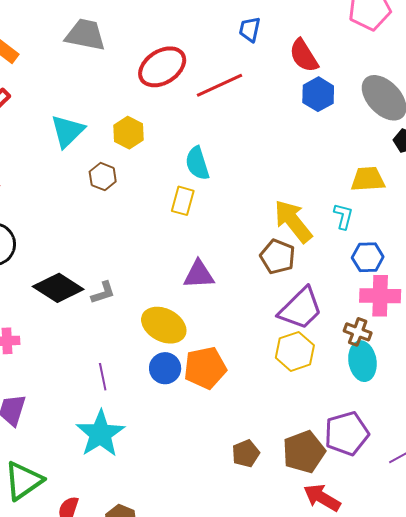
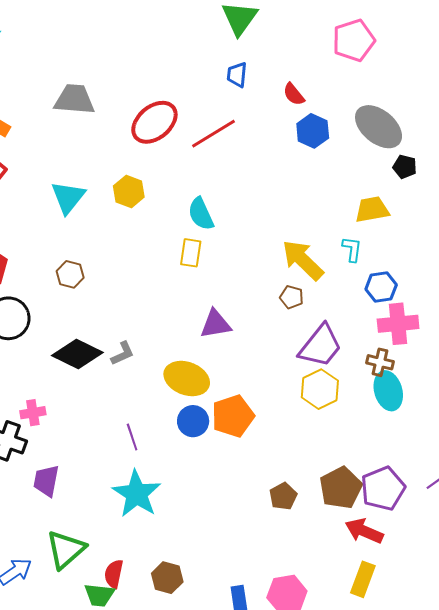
red semicircle: (304, 56) -> (294, 94), size x0.7
brown hexagon: (103, 177) -> (70, 274), moved
brown pentagon: (278, 257) -> (292, 297), size x0.7
purple pentagon: (347, 434) -> (383, 488), moved

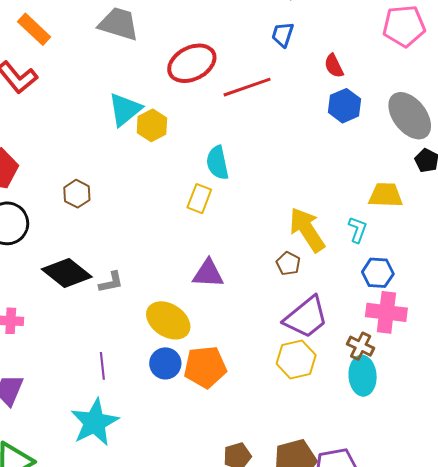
cyan triangle: (68, 197) -> (125, 109), moved

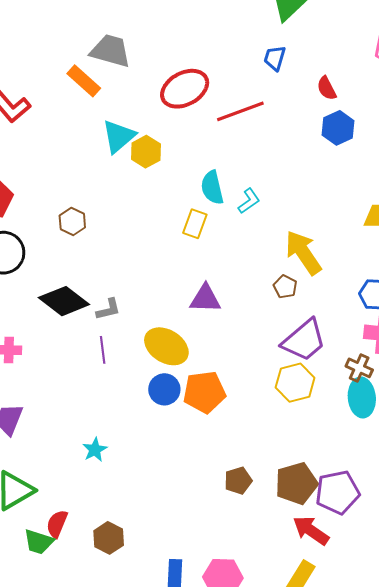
orange rectangle: (34, 29) -> (84, 81), moved
cyan L-shape: (358, 230) -> (249, 201), moved, turned 36
purple line: (102, 366) -> (103, 350), moved
cyan star: (95, 422) -> (95, 450), size x0.5

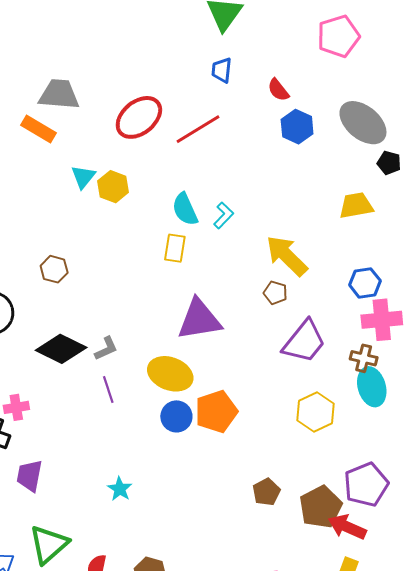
cyan triangle: (119, 136) -> (83, 177), size x0.7
purple triangle: (205, 299) -> (199, 319), size x1.4
yellow hexagon: (295, 383) -> (316, 412), moved
brown pentagon: (296, 483) -> (321, 507), moved

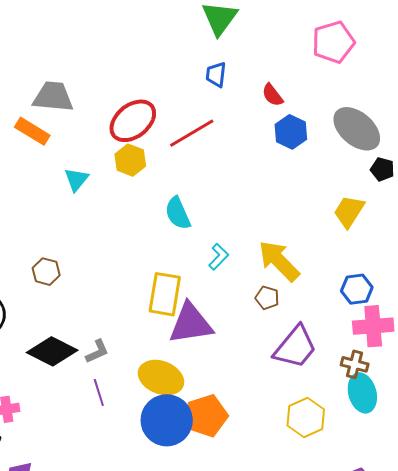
yellow hexagon: (113, 187) -> (130, 160), moved
yellow trapezoid: (356, 205) -> (349, 211), turned -48
cyan L-shape: (224, 215) -> (219, 257), moved
yellow rectangle: (175, 248) -> (165, 294), moved, size x1.5
blue circle: (176, 416) -> (167, 420), size x1.6

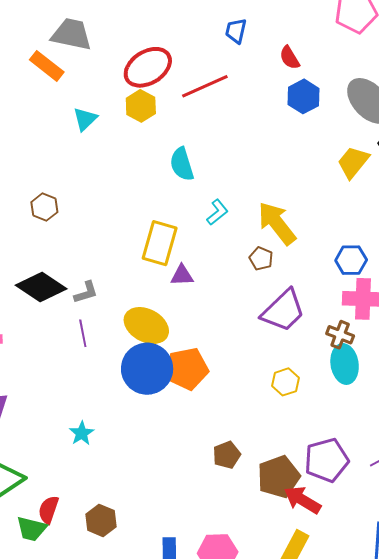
yellow trapezoid: (349, 211) -> (353, 162), moved
purple triangle: (191, 324) -> (182, 275), size x0.5
yellow hexagon: (306, 418) -> (286, 382), size x0.7

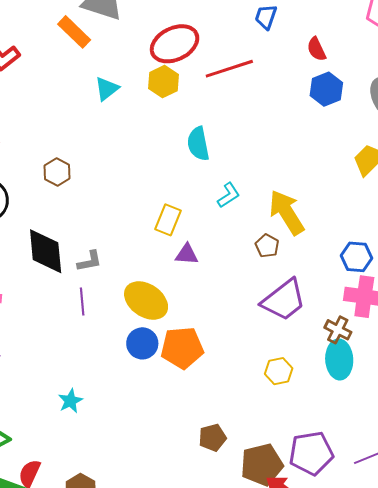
yellow rectangle: (160, 243) -> (168, 220), size x0.7
black diamond: (41, 287) -> (46, 251), turned 45
blue circle: (147, 369) -> (142, 343), size x0.6

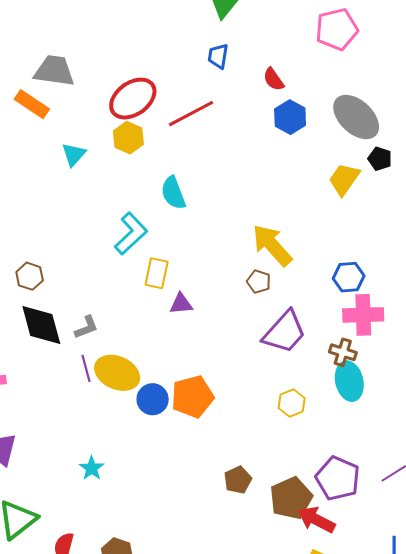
brown hexagon: (57, 172) -> (30, 276), moved
cyan L-shape: (229, 195) -> (131, 234), moved, size x1.6
yellow ellipse: (146, 300) -> (117, 373), moved
purple pentagon: (311, 453) -> (338, 478), turned -30

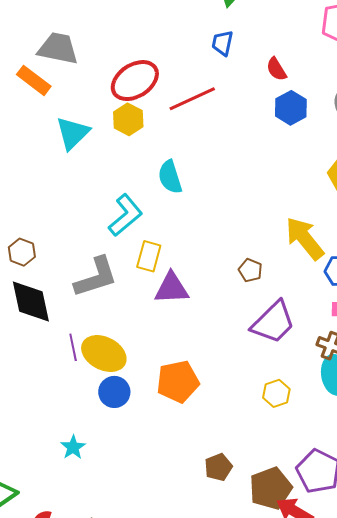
cyan triangle: (74, 154) -> (73, 133), size x1.4
yellow arrow: (272, 245) -> (305, 238), moved
purple triangle: (181, 304) -> (172, 288), size x1.5
gray L-shape: (86, 327) -> (96, 277), moved, size x1.8
blue circle: (153, 399) -> (114, 392), moved

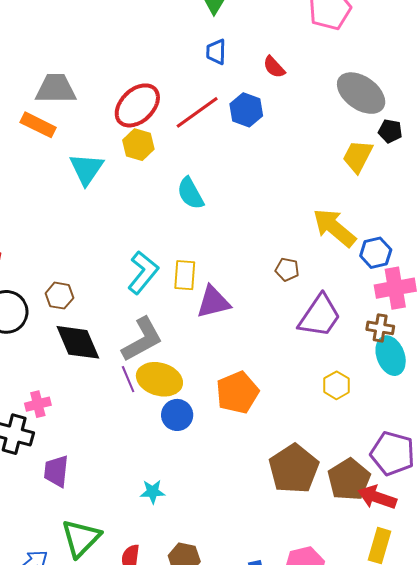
blue hexagon: (291, 108) -> (246, 110), moved
cyan L-shape: (125, 215) -> (143, 273), moved
gray L-shape: (96, 277) -> (142, 339), moved
cyan star: (73, 447) -> (153, 492), moved, turned -30
brown pentagon: (218, 467) -> (294, 469), size x1.8

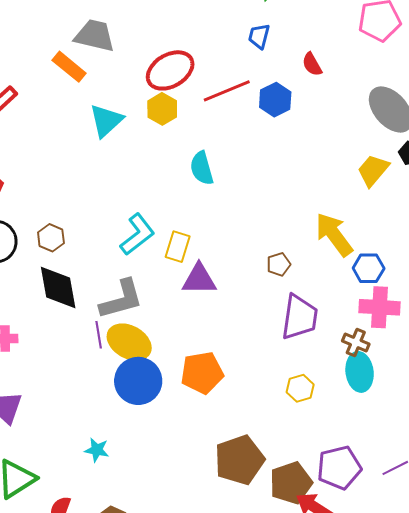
brown pentagon: (287, 269) -> (279, 264), turned 30
purple trapezoid: (320, 316) -> (300, 317), turned -39
blue circle: (177, 415) -> (138, 381), size x1.5
purple pentagon: (393, 453) -> (339, 468), turned 30

